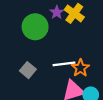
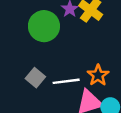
white line: (64, 64) -> (66, 81), moved

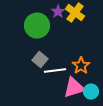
gray square: (35, 78) -> (40, 60), moved

